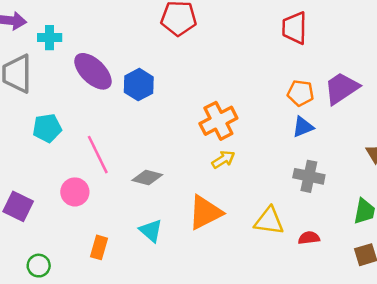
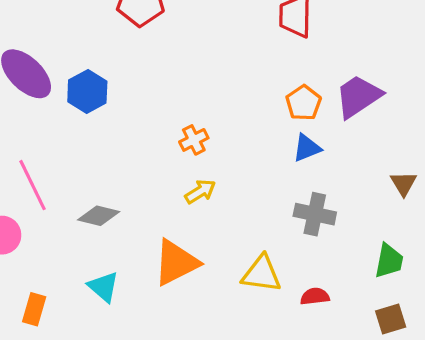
orange pentagon: (300, 93) -> (303, 103), turned 30
orange cross: (218, 121) -> (194, 140), size x0.6

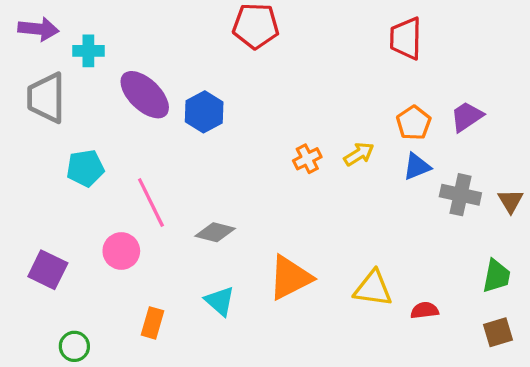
purple trapezoid: (358, 96) -> (467, 117), size x0.7
yellow arrow: (200, 192) -> (359, 154), moved
gray cross: (315, 214) -> (460, 195), moved

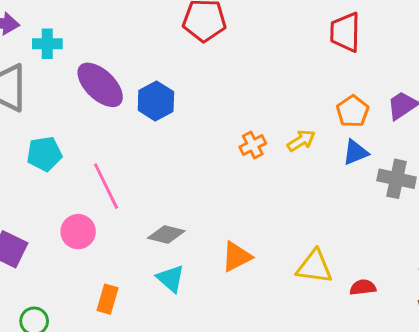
gray diamond: (215, 232) -> (166, 235), moved
orange triangle: (290, 278) -> (237, 257), size x0.7

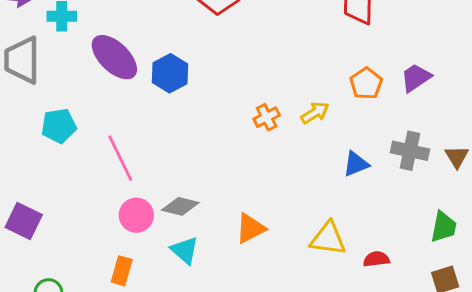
blue triangle: (355, 152) -> (356, 164), moved
pink circle: (78, 232) -> (136, 215), moved

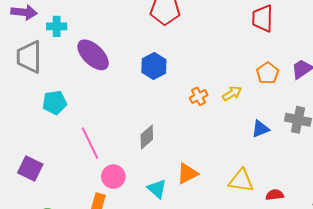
blue hexagon: (170, 73) -> (154, 66), moved
pink line: (120, 158) -> (90, 143), moved
gray diamond: (180, 206) -> (147, 137), moved, turned -55
pink circle: (136, 215) -> (113, 177), moved
cyan triangle: (185, 250) -> (157, 189), moved

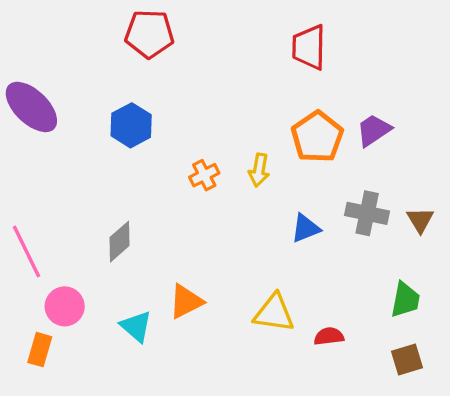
orange pentagon: (268, 73) -> (317, 137), size x1.4
yellow arrow: (232, 93) -> (259, 170), turned 132

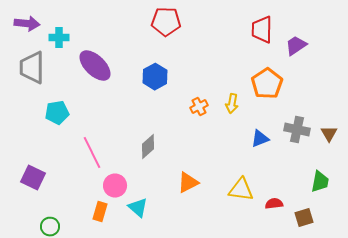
purple trapezoid: (374, 130) -> (296, 46), moved
cyan triangle: (136, 326) -> (138, 208), moved
brown square: (407, 360) -> (304, 218), moved

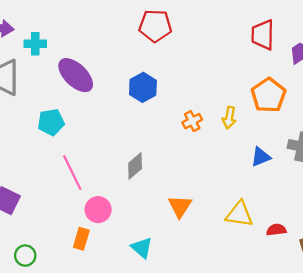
cyan pentagon: (57, 113) -> (51, 122), moved
orange triangle: (188, 183) -> (180, 206), turned -30
cyan triangle: (138, 208) -> (142, 248), moved

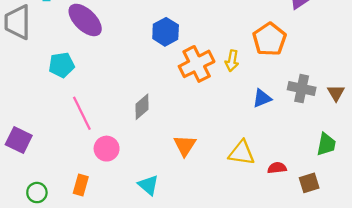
blue hexagon: (143, 87) -> (166, 32), moved
orange cross: (192, 121) -> (197, 64), size x1.8
orange rectangle: (81, 239) -> (81, 185), moved

